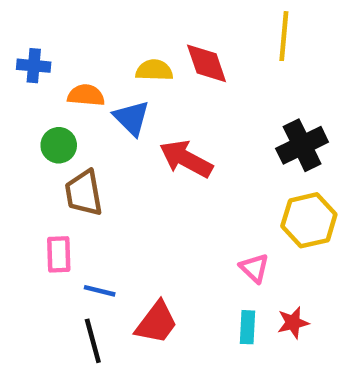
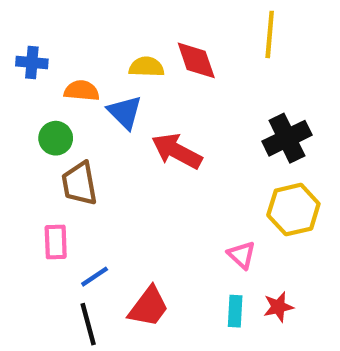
blue line: (100, 291) -> (95, 277), turned -48

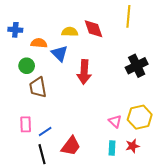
red arrow: (177, 151) -> (84, 72), turned -115
yellow hexagon: (293, 210) -> (140, 117), moved
pink rectangle: (56, 242) -> (26, 124), moved

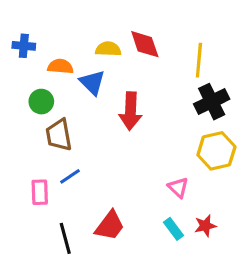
yellow line: (128, 16) -> (199, 60), moved
yellow hexagon: (140, 117) -> (216, 151), moved
blue line: (45, 132) -> (70, 176), moved
cyan rectangle: (112, 148) -> (173, 229), turned -40

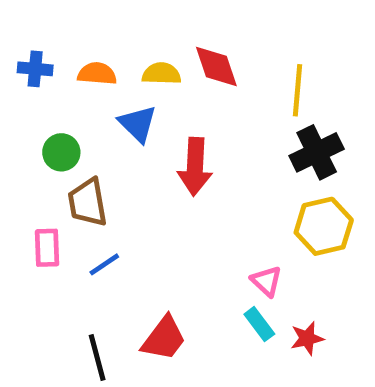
orange semicircle: (60, 66) -> (97, 74), moved
pink rectangle: (40, 192) -> (47, 248), moved
cyan rectangle: (173, 229) -> (259, 324), moved

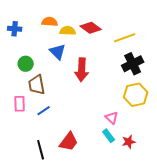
red diamond: (216, 66) -> (91, 28), turned -35
orange semicircle: (97, 74) -> (50, 22), moved
yellow line: (297, 90) -> (125, 38), turned 65

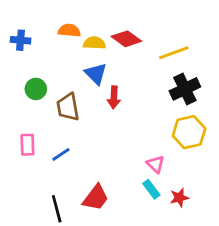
blue triangle: (58, 52) -> (96, 74), moved
red arrow: (82, 70) -> (114, 97), size x0.7
brown trapezoid: (37, 85) -> (68, 107), moved

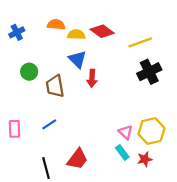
blue cross: (21, 40) -> (17, 32), turned -32
yellow hexagon: (189, 132) -> (151, 131), moved
pink rectangle: (27, 145) -> (15, 129), moved

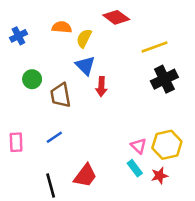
red diamond: (102, 31) -> (116, 17), moved
yellow semicircle: (76, 35) -> (84, 38), turned -66

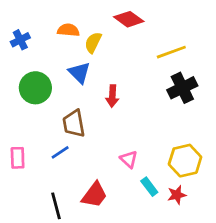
blue triangle: (85, 66) -> (79, 73), moved
green circle: (32, 79) -> (35, 88), size x1.5
brown trapezoid: (61, 95) -> (74, 123), moved
pink triangle: (138, 146) -> (129, 159), moved

